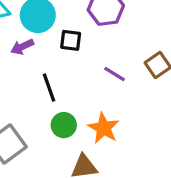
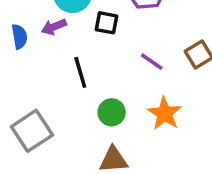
green circle: (64, 125) -> (112, 112), moved
orange star: (104, 128) -> (165, 114), moved

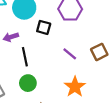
purple arrow: (54, 27) -> (11, 37), moved
green circle: (112, 112) -> (28, 83), moved

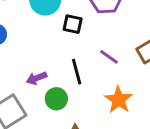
purple arrow: (11, 37) -> (36, 78), moved
black line: (25, 57) -> (77, 72), moved

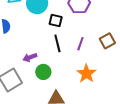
purple line: (109, 57) -> (80, 44), turned 72
black line: (77, 72) -> (57, 43), moved

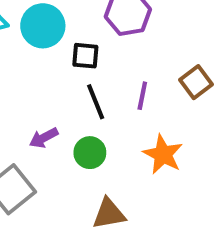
green circle: (43, 72) -> (90, 153), moved

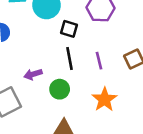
purple line: (142, 96) -> (99, 61), turned -36

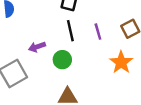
orange star: (104, 99) -> (121, 62), moved

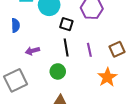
purple arrow: (37, 47) -> (32, 51), moved

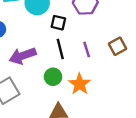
purple arrow: (32, 51) -> (23, 56), size x1.6
orange star: (107, 77) -> (80, 84), moved

